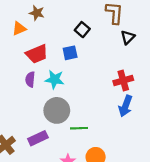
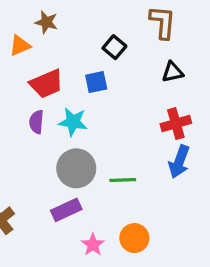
black triangle: (128, 37) -> (173, 72), moved, turned 32
green line: (79, 128) -> (123, 180), moved
purple rectangle: (38, 138) -> (66, 210), moved

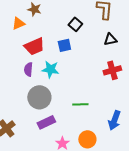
blue arrow: (179, 162) -> (114, 120), moved
gray circle: (76, 168) -> (39, 97), moved

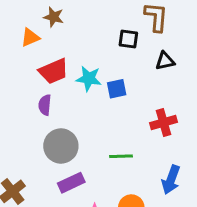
black square: (75, 24) -> (128, 39), moved, turned -32
blue square: (64, 45) -> (117, 89), moved
cyan star: (50, 69) -> (89, 79), moved
red cross: (112, 70) -> (164, 123), moved

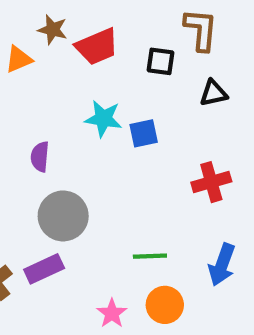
red trapezoid: (54, 71) -> (97, 47), moved
green line: (121, 156) -> (150, 256), moved
purple rectangle: (71, 183) -> (44, 269), moved

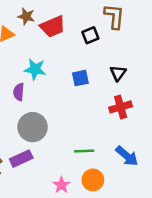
black square: (161, 61) -> (90, 35), turned -30
black triangle: (213, 93) -> (118, 73), moved, turned -42
cyan star: (103, 119) -> (35, 69), moved
blue arrow: (222, 265) -> (127, 156), turned -70

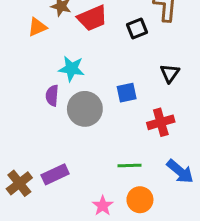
blue square: (80, 78) -> (127, 93), moved
red cross: (121, 107) -> (161, 122), moved
gray circle: (33, 127) -> (85, 109), moved

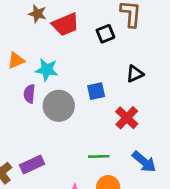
orange triangle: (37, 27) -> (16, 60), moved
black triangle: (170, 73) -> (135, 74), turned 30
red cross: (161, 122) -> (127, 118), turned -30

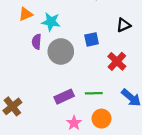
purple rectangle: (32, 164) -> (64, 97), moved

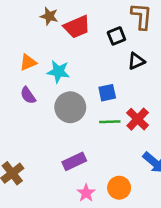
black triangle: (123, 25) -> (136, 61), moved
purple semicircle: (37, 42) -> (28, 95), moved, turned -40
green line: (94, 93) -> (110, 122), moved

